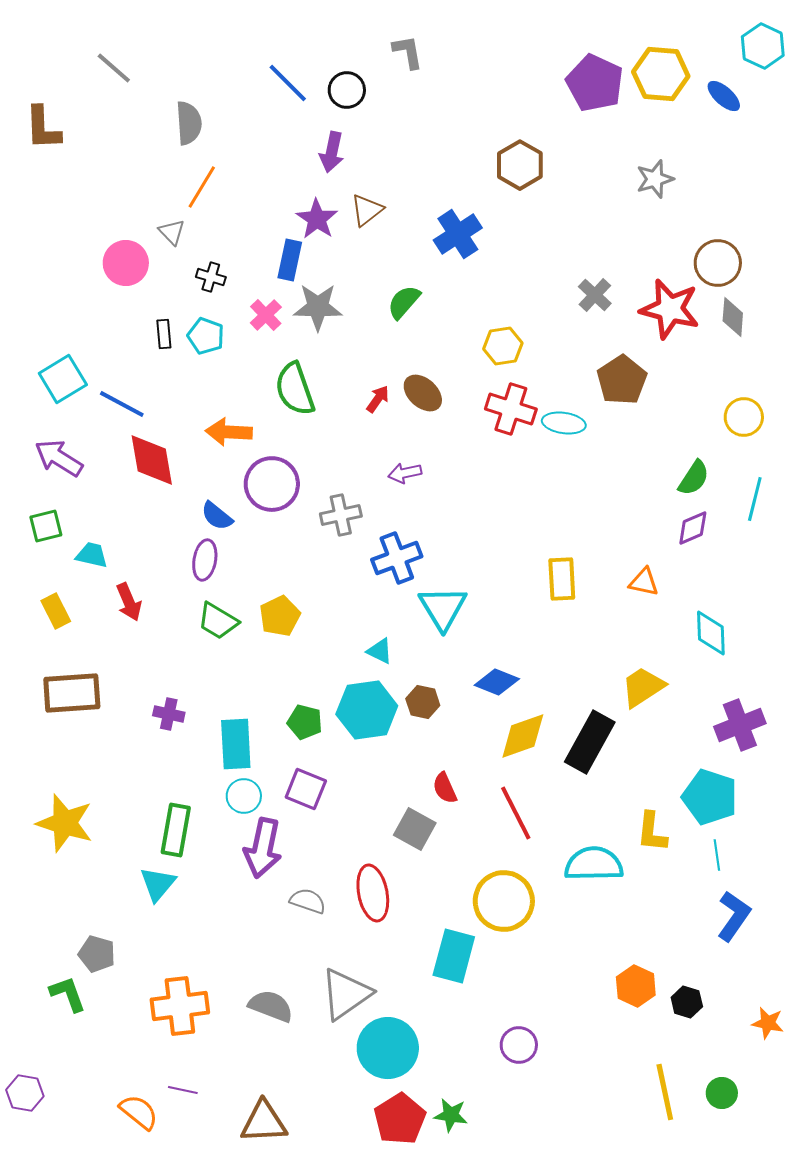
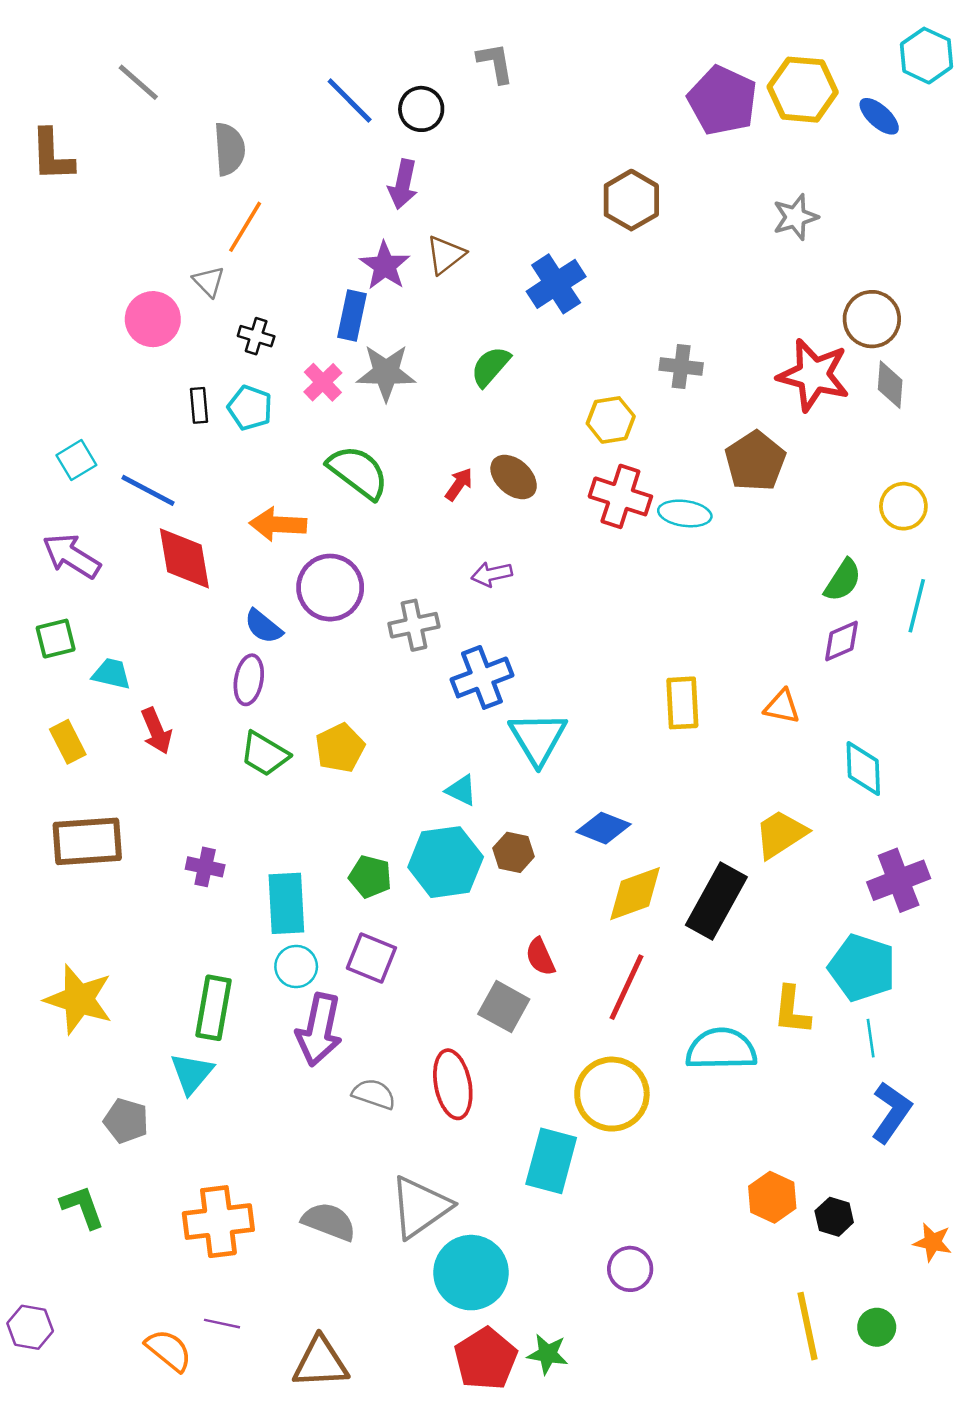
gray cross: (595, 295) -> (681, 366), moved, turned -36
cyan square: (63, 379) -> (76, 460), size x0.7
green semicircle: (295, 389) -> (358, 472), turned 146
red line: (516, 813) -> (627, 987), turned 52
gray pentagon: (97, 954) -> (126, 1121), moved

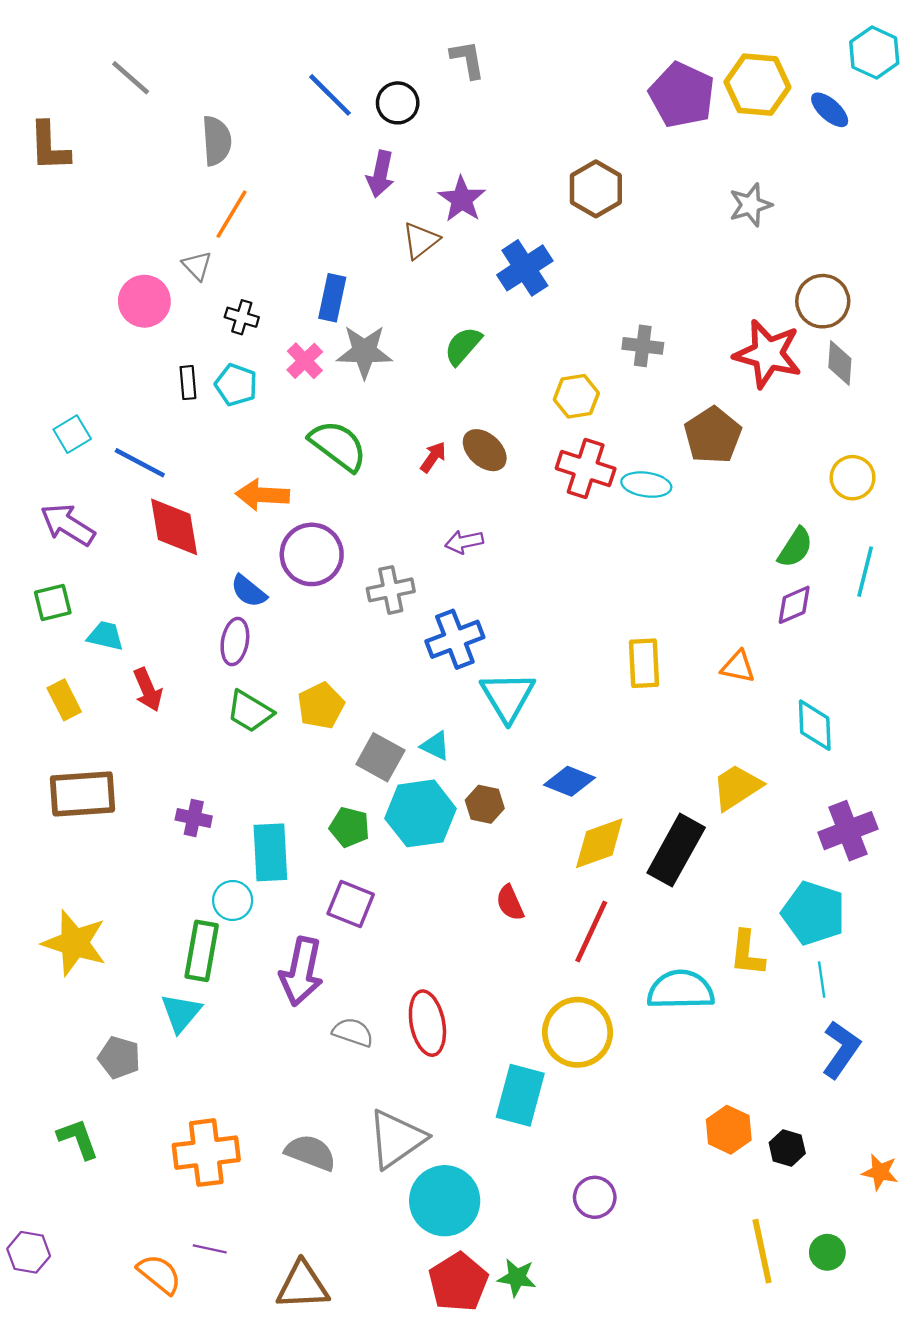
purple star: (385, 266) -> (462, 199), moved
cyan circle: (296, 966) -> (233, 900), moved
gray square: (504, 1007) -> (380, 757), moved

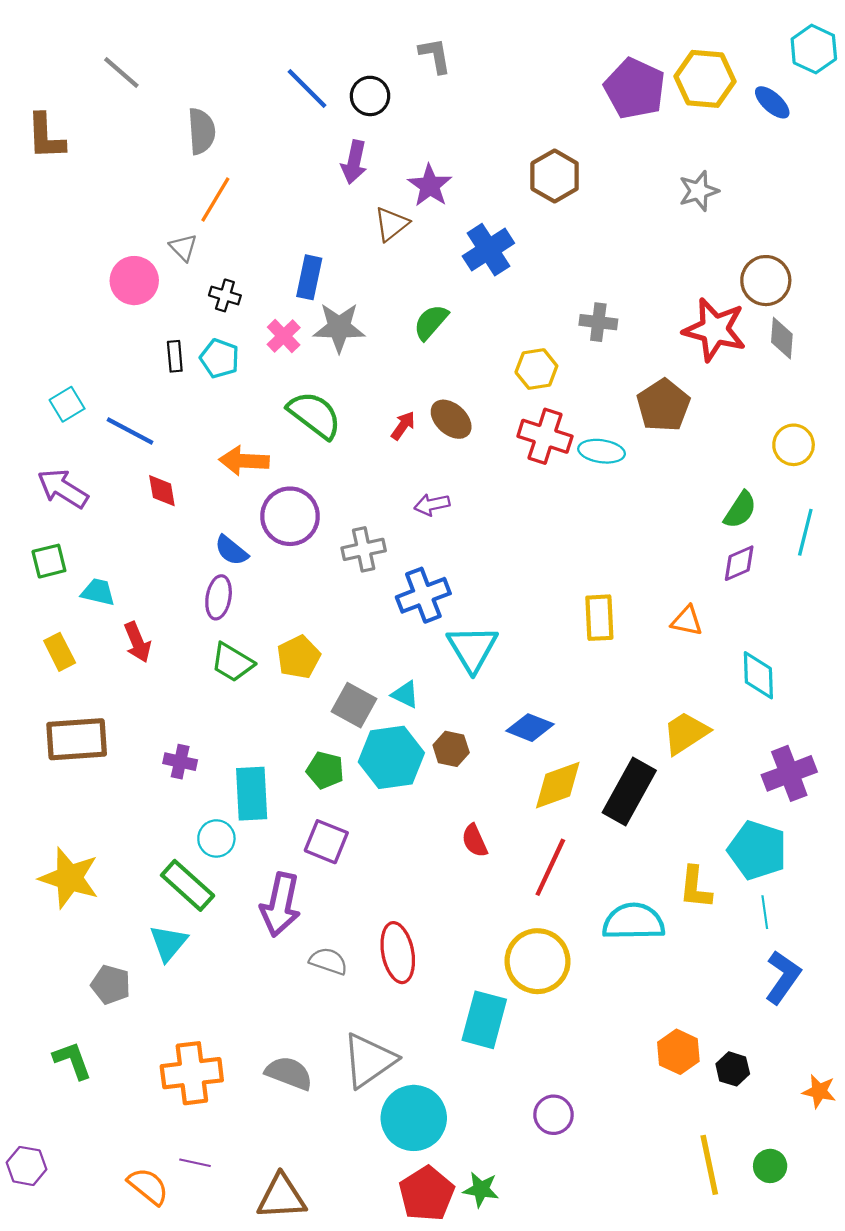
red diamond: (174, 527) -> (162, 491), size x0.6
green rectangle: (202, 951) -> (188, 885), turned -58

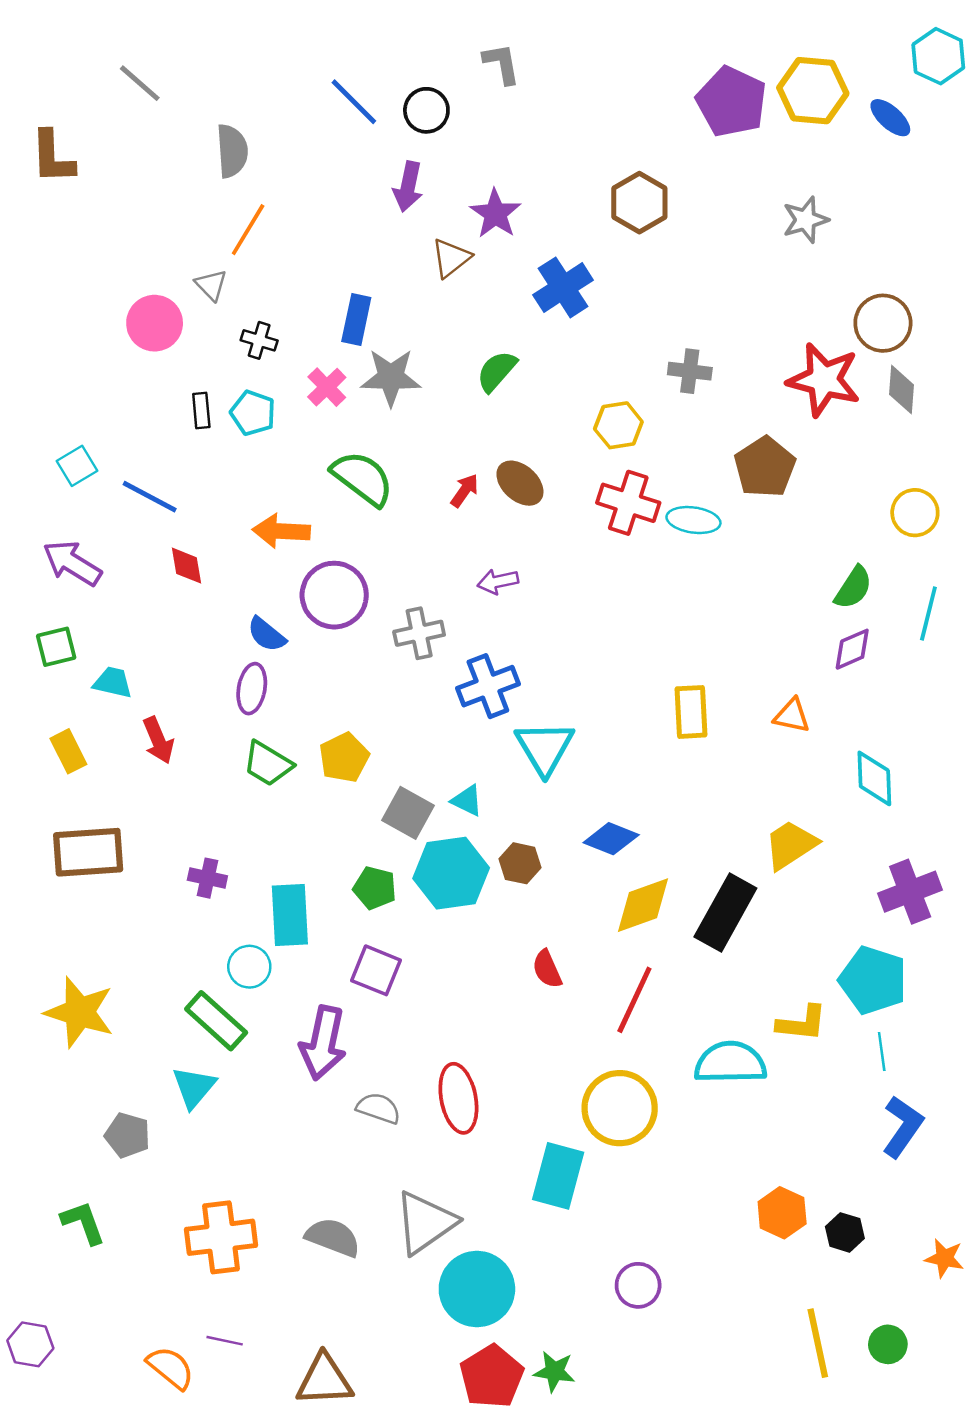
yellow L-shape: (695, 888) -> (802, 1023), turned -90

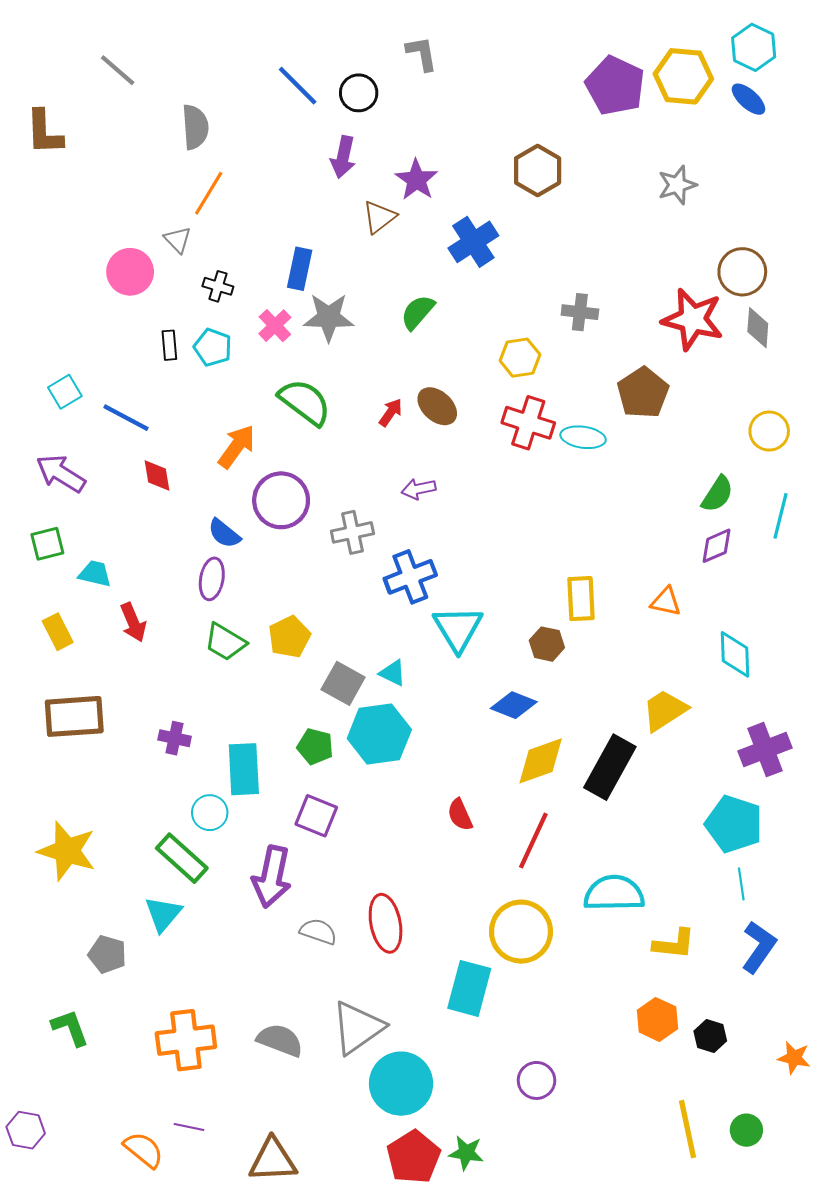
cyan hexagon: (938, 56) -> (754, 47), moved
orange arrow: (281, 531) -> (237, 447), turned 123
brown hexagon: (520, 863) -> (547, 644), moved
yellow L-shape: (802, 1023) -> (674, 944), moved

